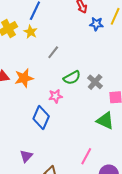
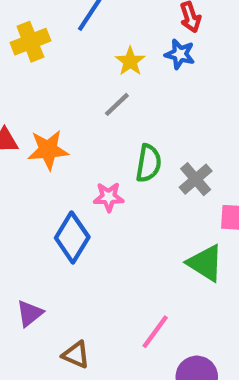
blue star: (96, 24) -> (180, 54), moved
yellow star: (31, 32) -> (130, 61), moved
green semicircle: (72, 78) -> (149, 163), turned -60

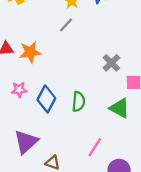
green semicircle: (149, 163) -> (78, 102), moved
pink star: (109, 197) -> (19, 90), moved
purple triangle: (30, 313) -> (26, 142), size x1.6

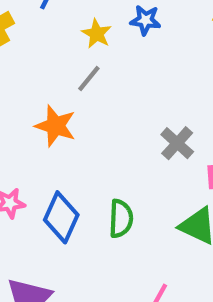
orange star: (30, 52) -> (56, 126), moved, turned 30

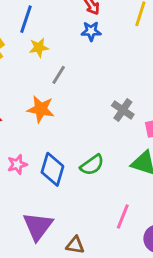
yellow star: (97, 34) -> (39, 48), moved, turned -30
green semicircle: (121, 219) -> (92, 165), turned 60

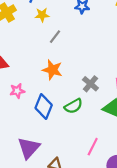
orange star: (41, 109) -> (52, 70), moved
gray cross: (123, 110) -> (90, 84), moved
pink star: (17, 164) -> (17, 91), moved

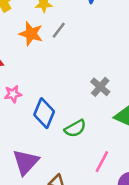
orange star: (52, 70) -> (31, 34), moved
green semicircle: (73, 106) -> (75, 128), moved

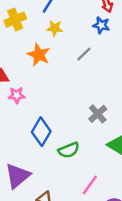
gray line: (59, 30) -> (84, 54), moved
pink star: (13, 94) -> (17, 95), moved

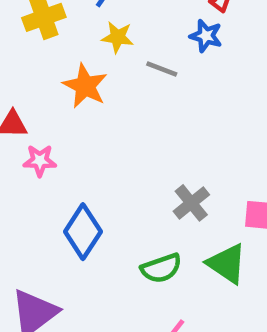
gray line: (84, 54) -> (162, 69), moved, turned 63
green semicircle: (69, 150) -> (161, 268), moved

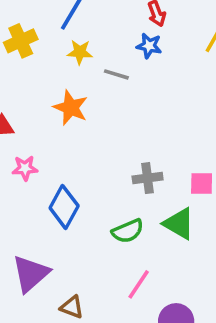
orange star: (85, 86) -> (71, 108), moved
pink star: (40, 161) -> (25, 168), moved
gray cross: (191, 203) -> (148, 178), turned 36

